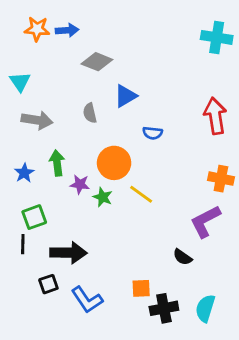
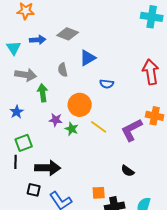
blue arrow: (67, 30) -> (38, 40), moved
green arrow: (57, 163) -> (43, 93), moved
purple L-shape: (205, 221) -> (132, 130), moved
black square: (48, 284) -> (34, 190), turned 32

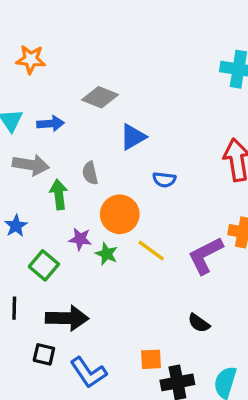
blue arrow: (38, 40) -> (51, 124), moved
gray semicircle: (63, 70) -> (90, 173), moved
green square: (24, 143) -> (44, 265), moved, turned -30

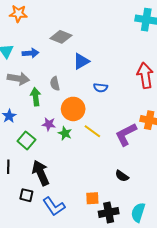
black arrow: (67, 318) -> (41, 173), turned -115

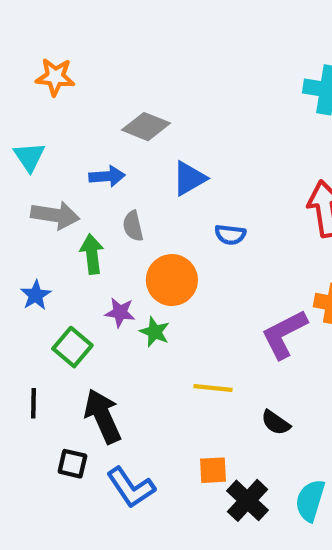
blue arrow: (30, 53) -> (107, 176), moved
yellow line: (92, 131) -> (213, 388), moved, turned -30
black cross: (109, 212) -> (248, 500), turned -36

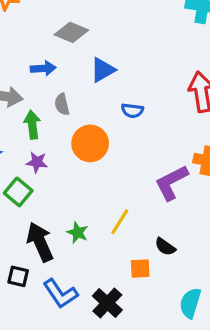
purple star: (120, 312) -> (37, 162), moved
green star: (155, 332) -> (78, 233), moved
yellow line: (213, 388) -> (120, 222), turned -64
orange square: (213, 470) -> (140, 269), moved
black cross: (248, 500) -> (107, 303), moved

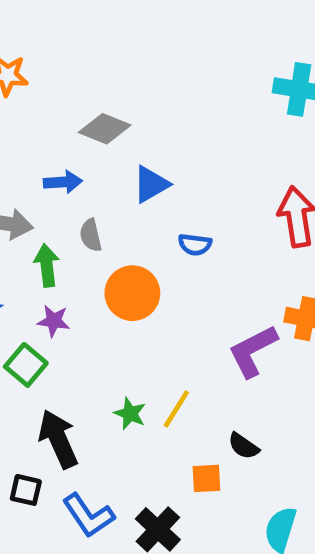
green star: (78, 233) -> (130, 414), moved

